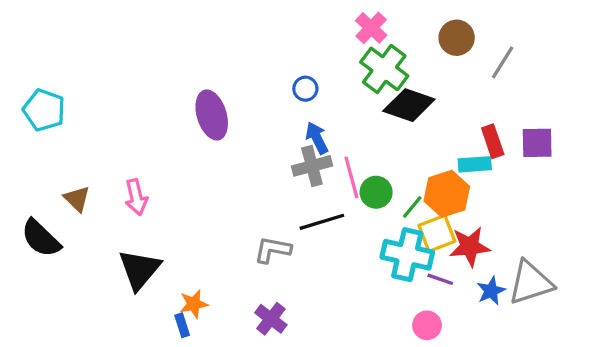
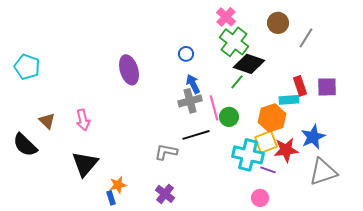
green line: (412, 207) -> (237, 82), moved
blue star: (491, 291) -> (313, 137), moved, size x1.4

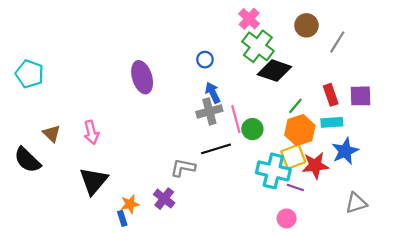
green line: (237, 82) -> (295, 106), moved
cyan rectangle: (289, 100) -> (332, 122), moved
gray triangle: (323, 172) -> (356, 203), moved, size x0.7
purple cross: (165, 194) -> (164, 199), moved

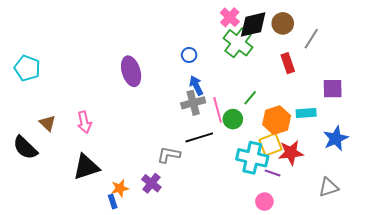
black diamond: (274, 71) -> (253, 24), moved, turned -32
red rectangle: (331, 95) -> (288, 63), moved
green line: (295, 106) -> (250, 98), moved
blue star: (345, 151) -> (336, 138), moved
black triangle: (94, 181) -> (86, 167), turned 32

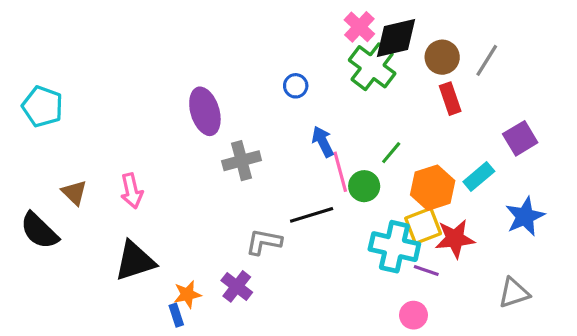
brown circle: (283, 23) -> (442, 57), moved
blue arrow: (196, 86) -> (323, 142), moved
purple square: (333, 89) -> (520, 138), turned -30
gray cross: (193, 103) -> (242, 161), moved
cyan rectangle: (306, 113) -> (479, 177), turned -36

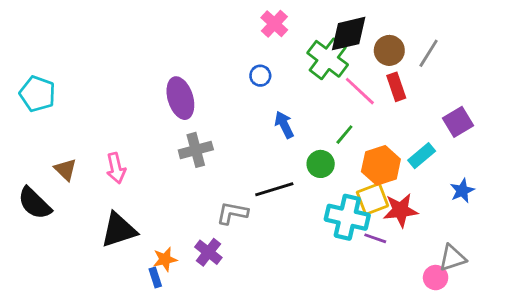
pink cross: (359, 27) -> (274, 24), moved
gray cross: (242, 161) -> (196, 150), moved
pink line: (340, 172) -> (360, 91), moved, turned -32
blue star: (525, 216) -> (462, 191), size x0.7
pink circle: (414, 315) -> (436, 278), moved

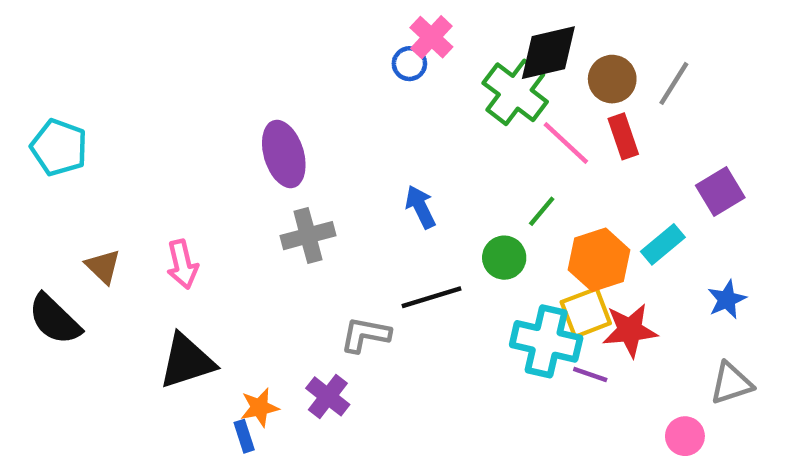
blue circle: (260, 76) -> (409, 64), moved
blue arrow: (284, 125) -> (420, 207), moved
gray triangle: (452, 258) -> (731, 383), moved

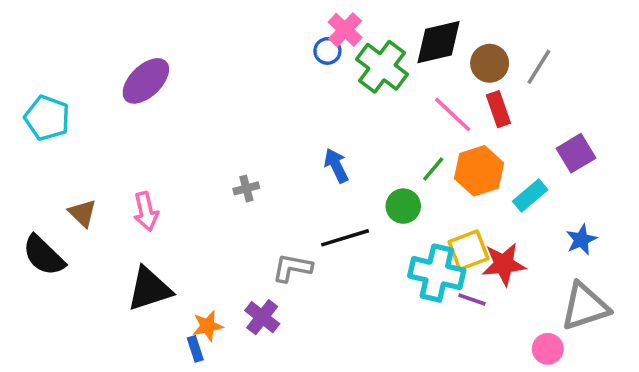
green cross: (515, 92) -> (382, 67), moved
purple ellipse: (284, 154) -> (146, 81), moved, turned 63
gray cross: (308, 236) -> (246, 188), size x0.6
orange hexagon: (599, 260) -> (479, 171), moved
gray triangle: (731, 383) -> (585, 307), size x1.4

